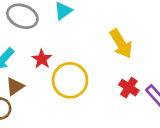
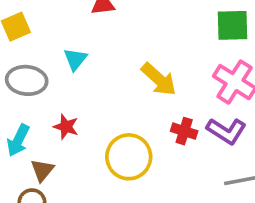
yellow circle: (70, 80) -> (129, 157), moved

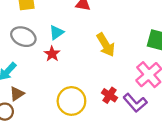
yellow arrow: (159, 79) -> (106, 45), moved
red star: (66, 127) -> (52, 54), moved

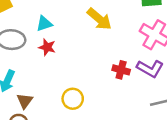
cyan triangle: (57, 32) -> (44, 24), turned 35
yellow circle: (71, 101) -> (73, 99), moved, size x0.7

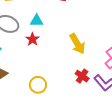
yellow arrow: (99, 19) -> (77, 44), moved

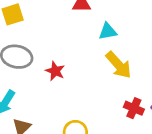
cyan triangle: (37, 21) -> (108, 31), moved

